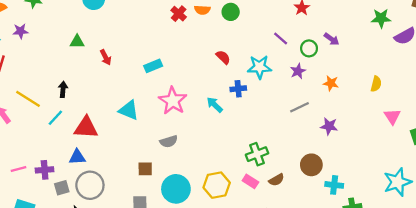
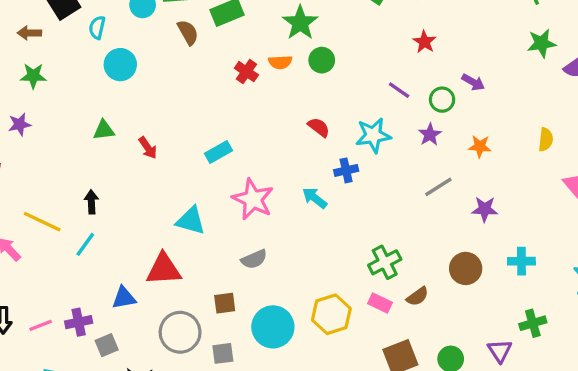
red triangle: (86, 128) -> (164, 269), moved
gray circle: (90, 185) -> (180, 332), moved
cyan cross: (334, 185) -> (521, 261), moved

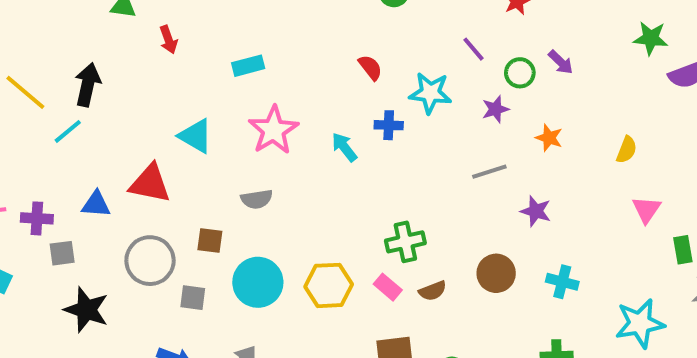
black arrow: (91, 202) -> (88, 85), size x1.5

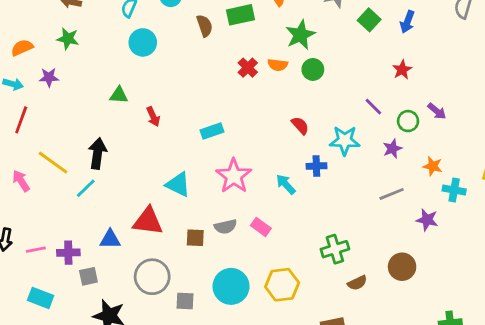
brown square: (210, 241) -> (195, 238), moved
cyan cross: (562, 282) -> (454, 190), moved
pink rectangle: (388, 287) -> (261, 227), moved

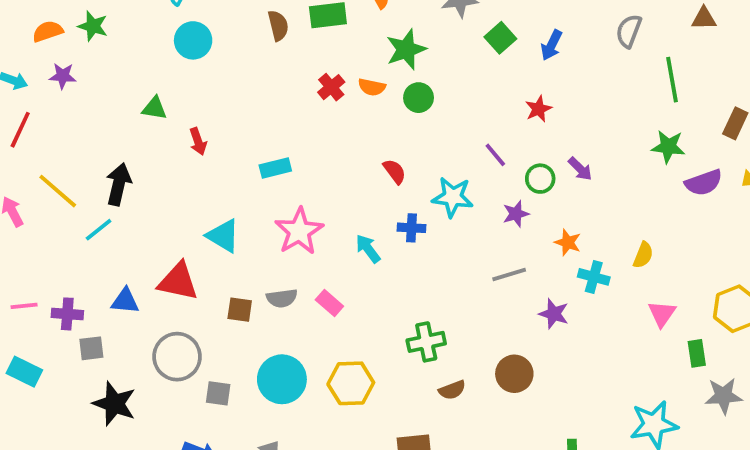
orange semicircle: (22, 48) -> (48, 31), moved

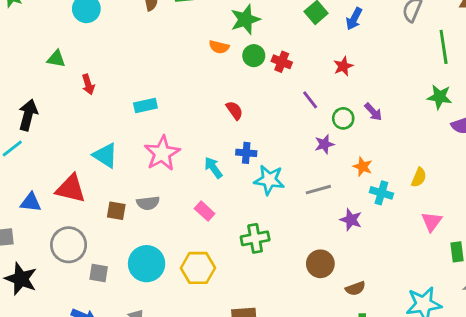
red cross: (331, 87) -> (282, 62), moved, turned -30
cyan star: (453, 197) -> (269, 180), moved
pink rectangle: (329, 303) -> (205, 211), moved
brown semicircle: (452, 390) -> (355, 288), moved

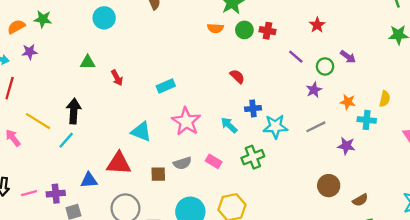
yellow semicircle: (419, 177) -> (385, 99), moved
pink rectangle: (205, 211) -> (214, 161), moved
green cross: (255, 238) -> (253, 157), moved

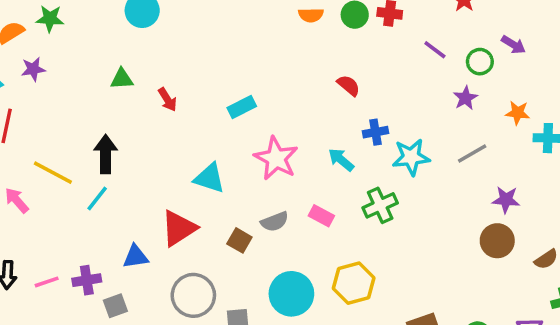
purple star: (346, 146) -> (506, 200), moved
red triangle: (119, 163) -> (179, 228), turned -32
brown square: (158, 174) -> (239, 240), turned 35

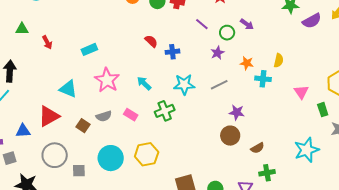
blue cross: (376, 132) -> (172, 52), moved

